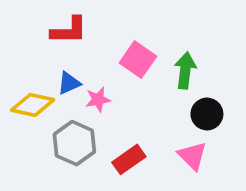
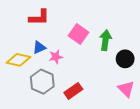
black circle: (207, 114) -> (125, 59), moved
pink triangle: (192, 156) -> (126, 89), moved

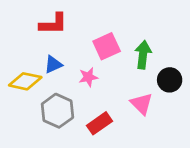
pink square: (79, 34) -> (107, 46), turned 30
pink star: (56, 57) -> (88, 77), moved
pink triangle: (126, 89) -> (142, 104), moved

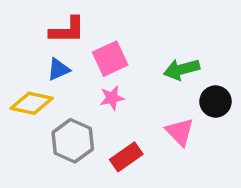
pink square: (107, 46) -> (110, 59), moved
green arrow: (143, 55) -> (182, 69), turned -112
blue triangle: (53, 64) -> (58, 69), moved

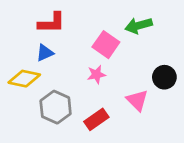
pink square: (110, 59) -> (106, 45), moved, turned -30
green arrow: (182, 69) -> (139, 26), moved
pink star: (112, 98) -> (96, 74), moved

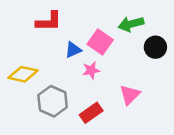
blue triangle: (45, 53) -> (73, 50), moved
black circle: (164, 77) -> (155, 47), moved
pink triangle: (137, 100) -> (130, 95), turned 30

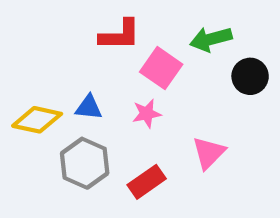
red L-shape: (49, 21) -> (120, 35), moved
blue triangle: (73, 50) -> (89, 107), moved, turned 30

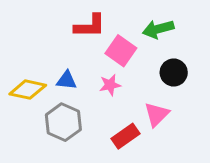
black circle: (250, 76) -> (174, 72), moved
red rectangle: (147, 182) -> (126, 136), moved

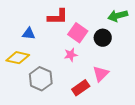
green arrow: (158, 29) -> (118, 16), moved
black circle: (174, 72) -> (103, 38), moved
blue triangle: (67, 80) -> (29, 34), moved

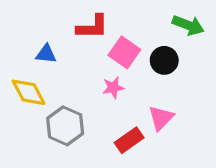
green arrow: (118, 16) -> (188, 25), turned -144
yellow diamond: (18, 58) -> (29, 92), turned 50

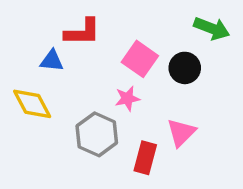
red L-shape: (92, 27) -> (82, 32), moved
gray hexagon: (65, 126) -> (97, 134), moved
red rectangle: (129, 140) -> (145, 158), turned -40

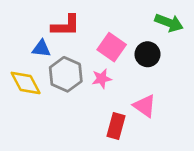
pink triangle: (181, 133) -> (145, 106), turned -40
gray hexagon: (97, 134) -> (66, 74), moved

